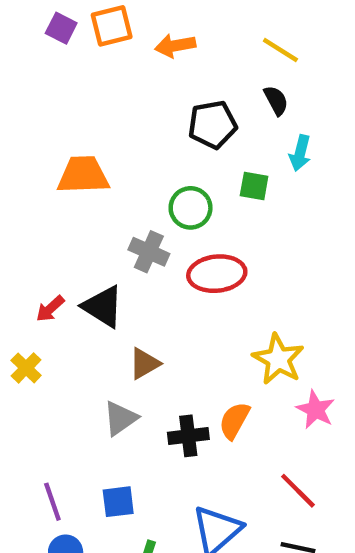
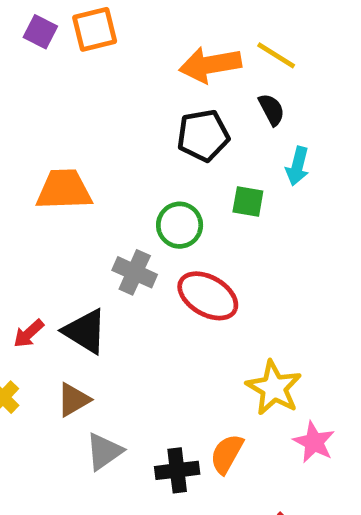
orange arrow: (175, 46) -> (210, 65), moved, size x1.4
red ellipse: (217, 274) -> (208, 296), turned 36
brown triangle: (144, 364) -> (73, 400), moved

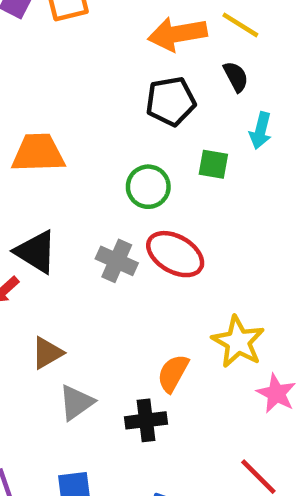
gray cross: (135, 272) -> (117, 261), moved
black triangle: (85, 331) -> (36, 252), moved
orange semicircle: (227, 454) -> (173, 373), moved

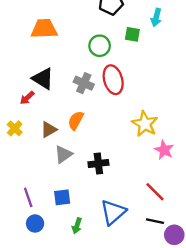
red ellipse: (175, 254) -> (113, 80), turned 44
orange semicircle: (173, 373) -> (76, 120), moved

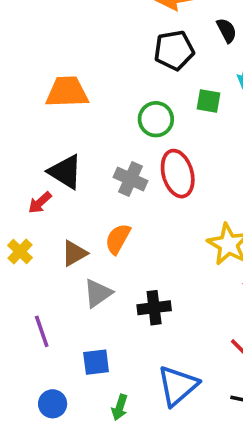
purple line: (28, 197) -> (42, 331), moved

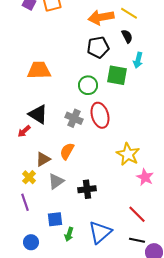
green square: (208, 101) -> (117, 75), size x1.5
yellow cross: (20, 252) -> (29, 177), moved
green arrow: (120, 407) -> (69, 234), moved

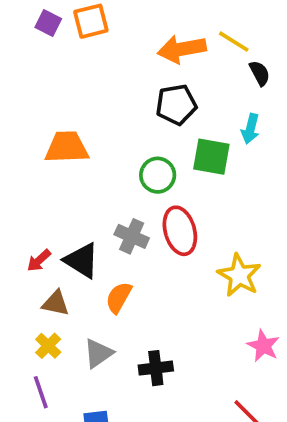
black semicircle: (127, 36) -> (260, 73), moved
black triangle: (38, 114) -> (82, 260), moved
yellow star: (128, 154) -> (239, 275), moved
brown triangle: (43, 159) -> (56, 303), moved, turned 42

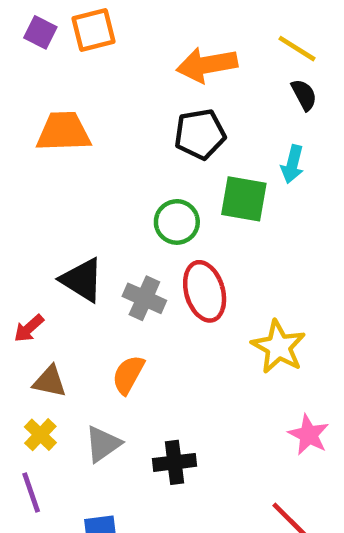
yellow line: (234, 42) -> (297, 49), moved
orange trapezoid: (67, 147) -> (64, 132), moved
black triangle: (82, 260) -> (82, 280), moved

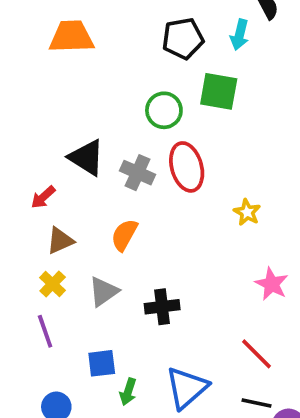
cyan arrow: (292, 164) -> (240, 35), moved
yellow star: (279, 347) -> (247, 212), size x0.6
brown triangle: (50, 382) -> (60, 241), turned -36

